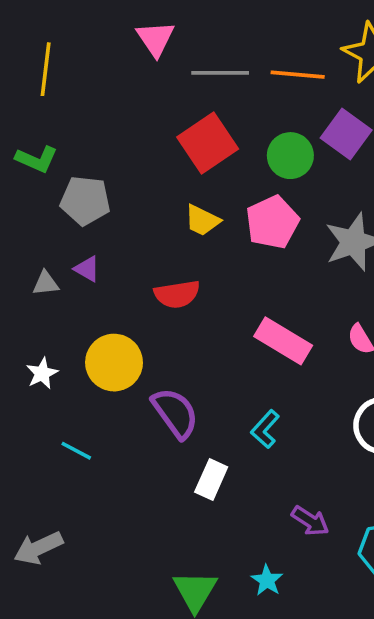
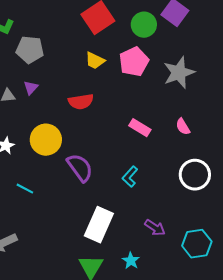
purple triangle: (87, 269) -> (31, 88), turned 42
pink rectangle: (283, 341) -> (140, 128), size x0.7
white rectangle: (211, 479) -> (99, 225), moved, size x1.6

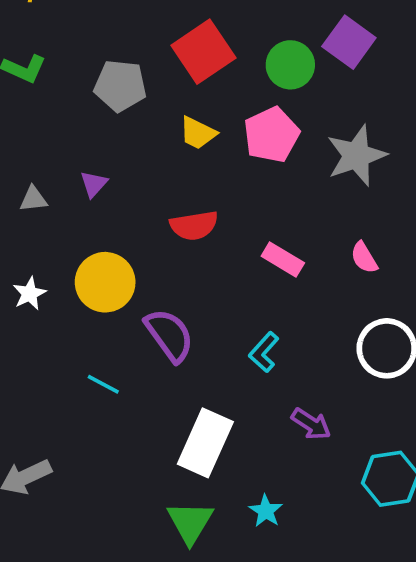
gray pentagon: (30, 50) -> (120, 86), moved
purple triangle: (31, 88) -> (94, 184), moved
red semicircle: (81, 102) -> (194, 226), moved
cyan line: (25, 189) -> (103, 384), moved
purple arrow: (155, 228) -> (311, 424), moved

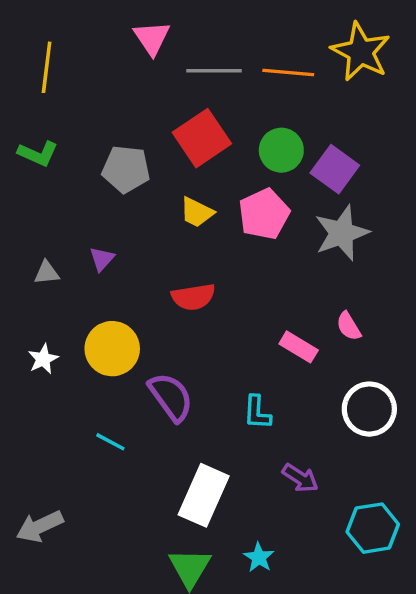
purple square: (349, 42) -> (335, 169), moved
pink rectangle: (283, 260) -> (299, 347), moved
cyan L-shape: (264, 352) -> (257, 412), turned -39

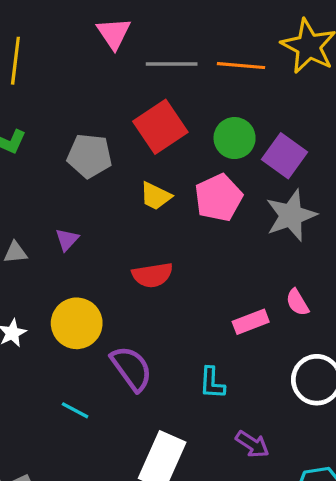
pink rectangle: (299, 347) -> (251, 322), turned -52

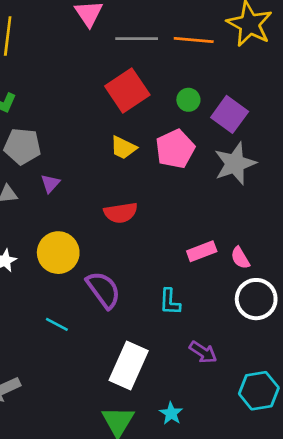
green circle: (235, 138) -> (188, 100), size x0.7
gray pentagon: (90, 156) -> (22, 146), moved
pink semicircle: (297, 302) -> (240, 258), moved

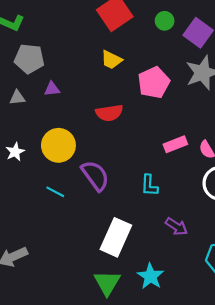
pink pentagon: (175, 149) -> (154, 83), moved
purple triangle: (50, 183) -> (52, 89), turned 42
cyan line: (57, 324) -> (55, 192), moved
cyan star: (171, 413) -> (150, 276), size x1.4

